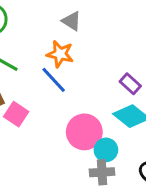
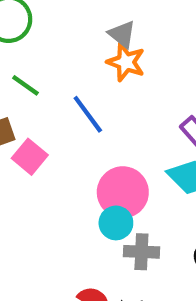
orange star: (60, 54) -> (126, 62), moved
cyan circle: (106, 150) -> (116, 223), moved

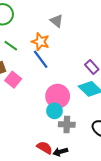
orange star: (126, 62) -> (40, 42), moved

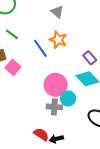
orange star: (40, 42) -> (58, 40), moved
cyan circle: (54, 111) -> (68, 98), moved
gray cross: (67, 124) -> (54, 107), moved

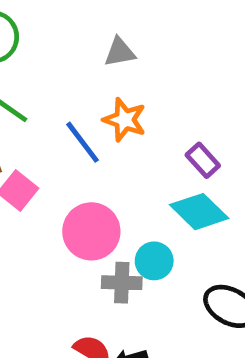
gray triangle: (57, 12) -> (120, 52), turned -48
pink circle: (56, 85) -> (91, 231), moved

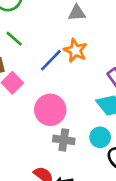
blue line: (83, 142) -> (51, 60), turned 75
cyan circle: (154, 261) -> (100, 137), moved

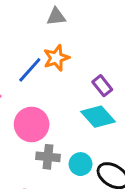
orange star: (75, 50) -> (56, 58), turned 30
cyan circle: (100, 137) -> (80, 164), moved

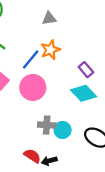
pink circle: (32, 124) -> (33, 87), moved
cyan circle: (80, 164) -> (63, 130), moved

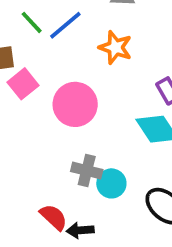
orange star: (50, 50) -> (115, 47), turned 30
blue line: (31, 60) -> (65, 25), moved

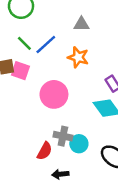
pink square: (23, 84) -> (20, 71), moved, turned -30
red semicircle: (54, 217) -> (45, 151), moved, turned 78

